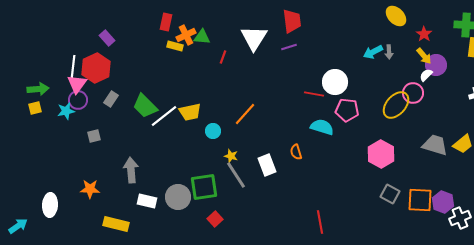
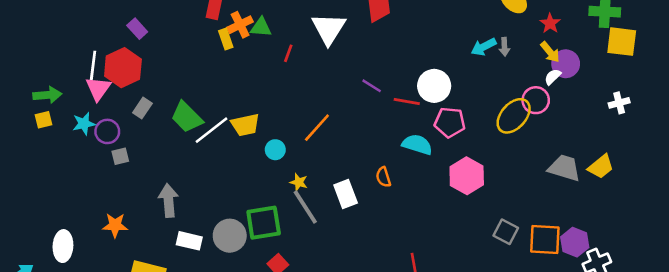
yellow rectangle: (175, 46) -> (226, 39), turned 56
purple line: (289, 47) -> (372, 86), moved, turned 49
purple circle: (78, 100) -> (107, 131), moved
pink hexagon: (381, 154) -> (467, 176), moved

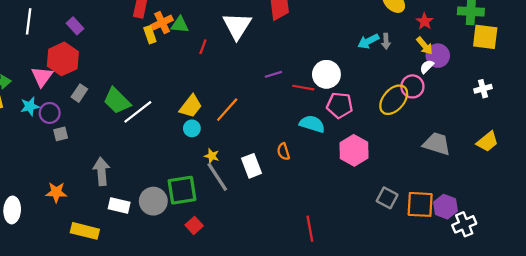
white line: (93, 66) -> (29, 21), moved
purple line: (372, 86) -> (273, 74), turned -49
yellow trapezoid: (245, 125) -> (191, 106), moved, turned -40
yellow trapezoid: (601, 167) -> (487, 142), moved

